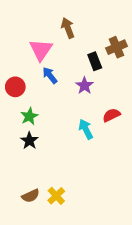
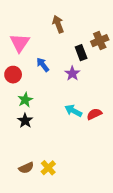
pink triangle: (41, 50) -> (20, 43), moved
red semicircle: (111, 115) -> (94, 114), moved
cyan arrow: (86, 129) -> (73, 111), turned -35

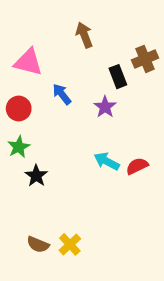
pink triangle: (20, 43) -> (28, 62), turned -50
green star: (25, 100) -> (19, 147), moved
brown semicircle: (26, 168) -> (38, 244), turned 48

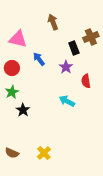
red semicircle: (137, 166) -> (86, 81), moved, turned -72
brown semicircle: (38, 244) -> (12, 153), moved

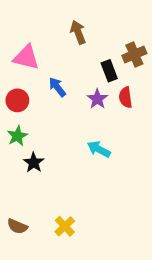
red semicircle: (86, 81) -> (125, 97), moved

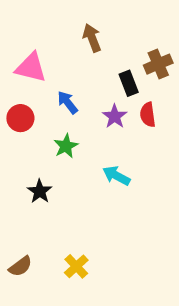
green star: (17, 136) -> (66, 146), moved
brown semicircle: (17, 226) -> (20, 266), turned -60

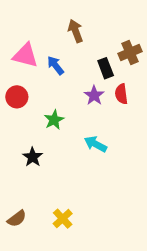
blue arrow: (68, 102) -> (55, 65), moved

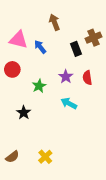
red semicircle: (121, 94) -> (87, 78), moved
purple star: (94, 95) -> (66, 77), moved

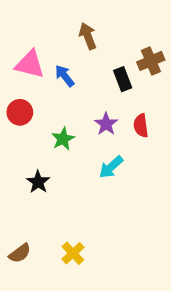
cyan arrow: (69, 103) -> (111, 167), turned -70

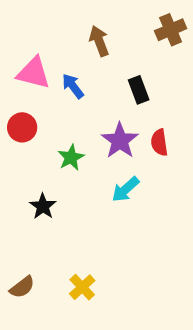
brown cross: (151, 61) -> (171, 30), moved
purple star: (106, 124) -> (120, 141), size x1.4

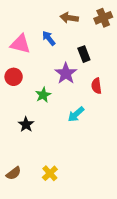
brown arrow: (99, 41) -> (69, 18), moved, turned -60
blue arrow: (73, 86) -> (49, 38), moved
purple star: (120, 141) -> (66, 73), moved

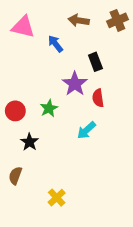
pink triangle: (20, 44) -> (23, 27), moved
red circle: (14, 77) -> (15, 111), moved
red semicircle: (96, 86) -> (98, 98), moved
brown semicircle: (14, 173) -> (15, 176), moved, turned 147

